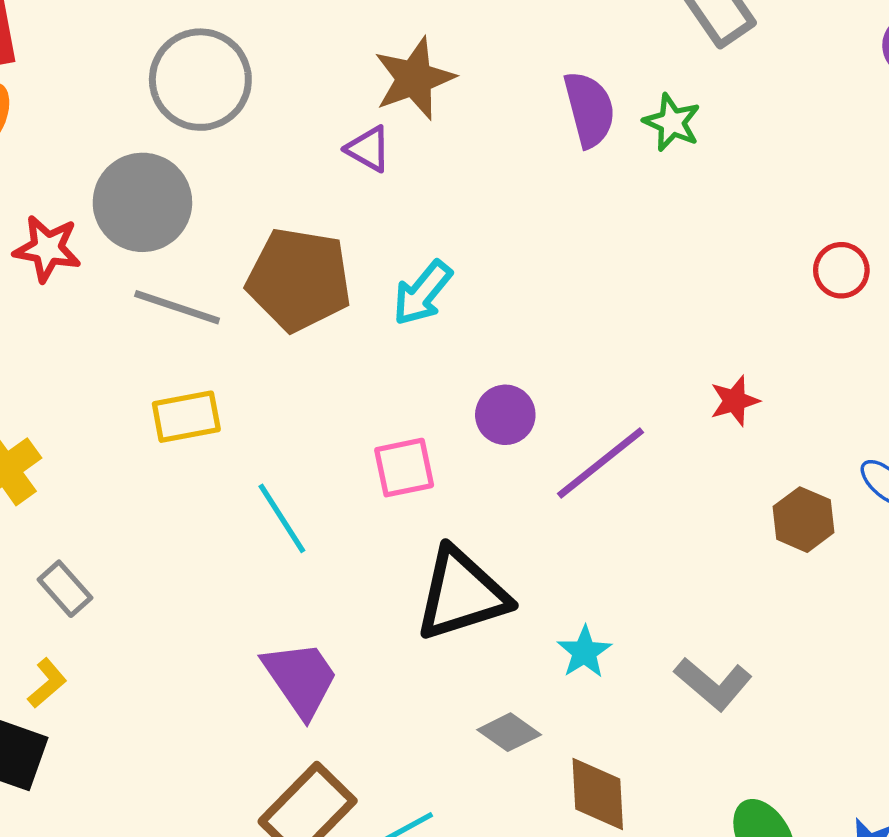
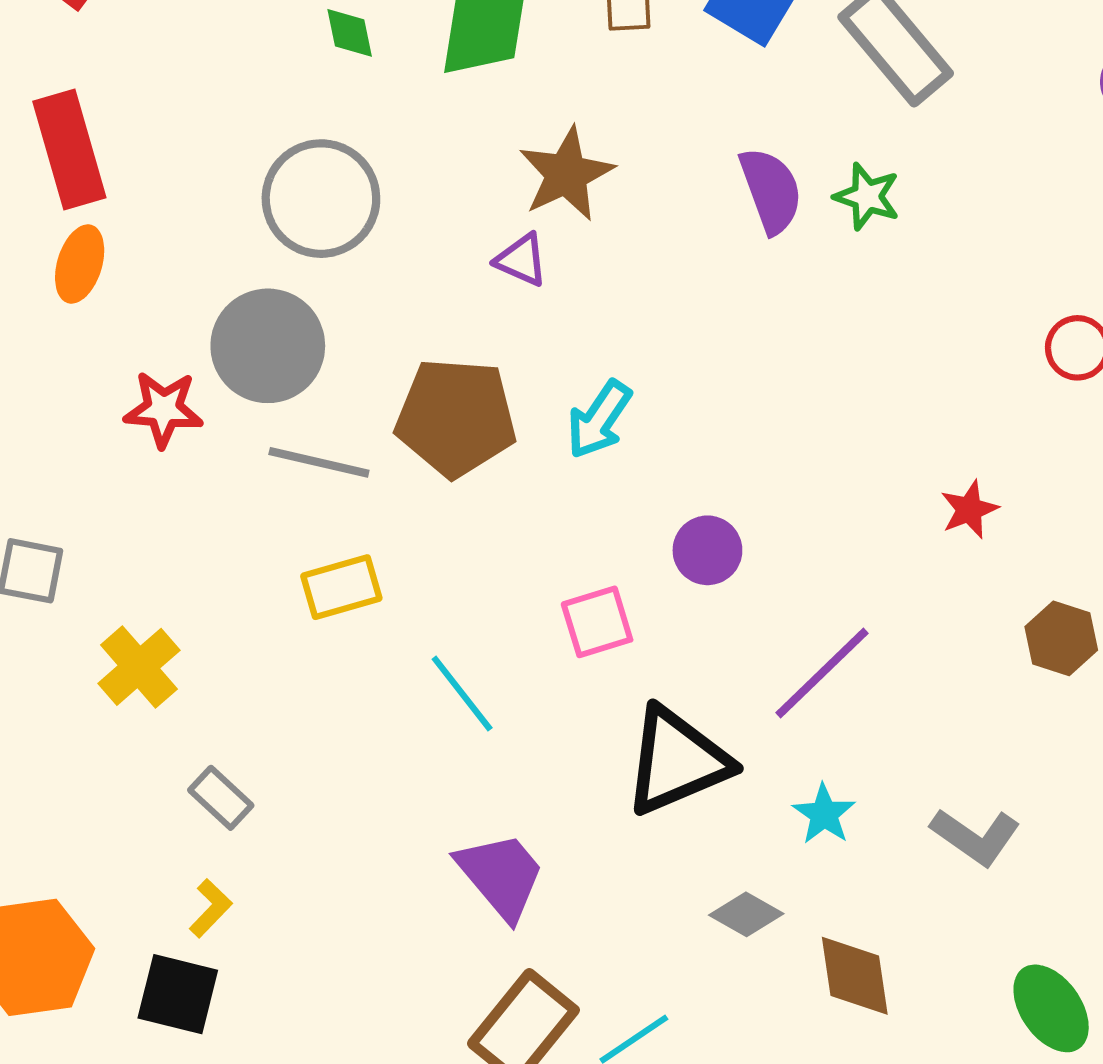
purple line: (600, 463) -> (822, 673), moved

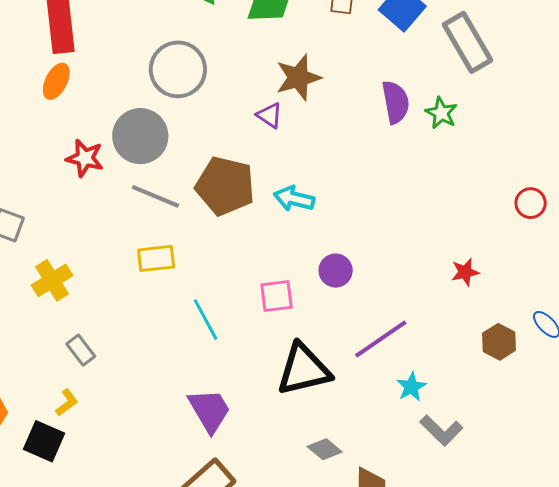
cyan arrow: (599, 419) -> (294, 199), turned 60
cyan star: (824, 814) -> (411, 387), moved

